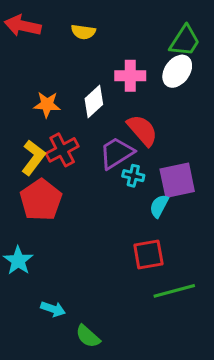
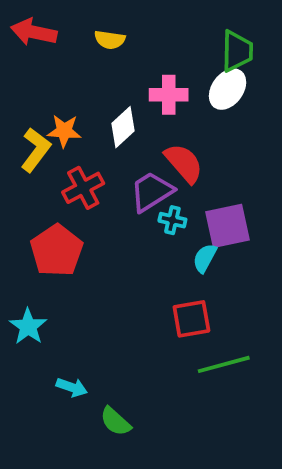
green trapezoid: (185, 41) -> (237, 51), turned -32
yellow L-shape: (33, 158) -> (36, 150), moved

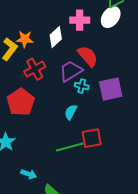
cyan semicircle: (205, 258) -> (71, 112), moved
green line: (224, 364) -> (70, 147), moved

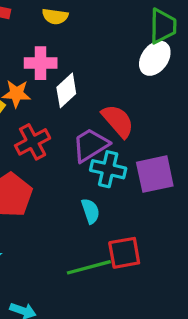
pink cross: (80, 20) -> (41, 63), moved
cyan cross: (82, 86) -> (108, 169), size x1.5
cyan semicircle: (71, 112) -> (90, 211), turned 133

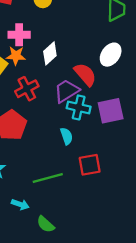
white ellipse: (155, 58) -> (111, 55), moved
pink cross: (41, 63) -> (19, 35), moved
green line: (89, 267) -> (48, 178), moved

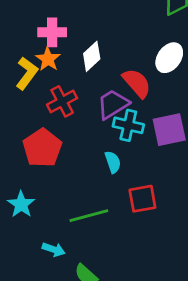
orange star: (16, 56) -> (48, 59), turned 30

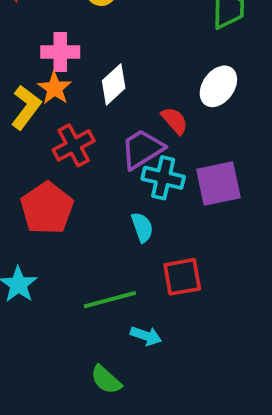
red semicircle: (137, 83) -> (175, 121), size x0.7
cyan arrow: (54, 249) -> (146, 336), moved

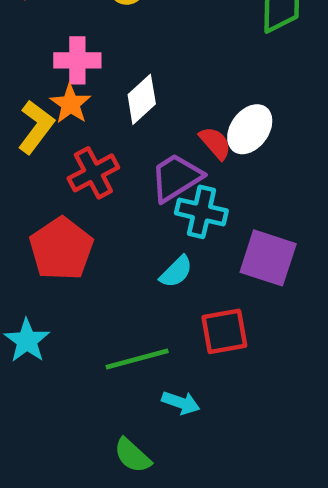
white ellipse: (218, 86) -> (250, 129), moved
purple square: (218, 183) -> (268, 258), moved, turned 30
cyan semicircle: (142, 227) -> (176, 272), turned 64

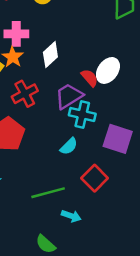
red square: (224, 331) -> (95, 178), turned -35

